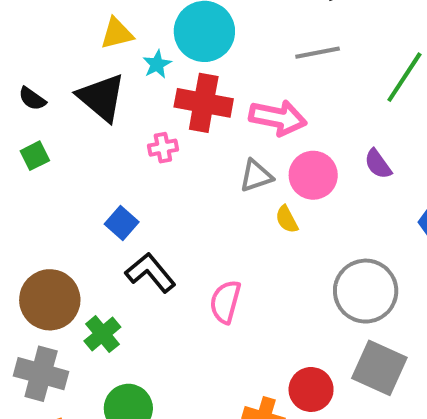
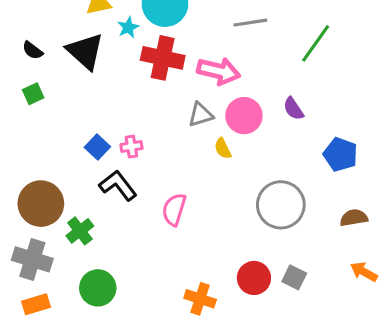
pink cross: (163, 148) -> (131, 147), moved
gray square: (379, 368) -> (294, 277), moved, size x0.6
red circle: (311, 389) -> (254, 278), moved

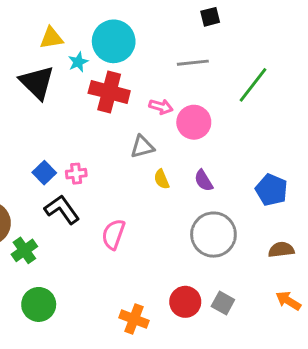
pink arrow: (219, 71) -> (161, 107), size x0.6
purple semicircle: (293, 109) -> (204, 181), moved
pink circle: (244, 116) -> (194, 122), moved

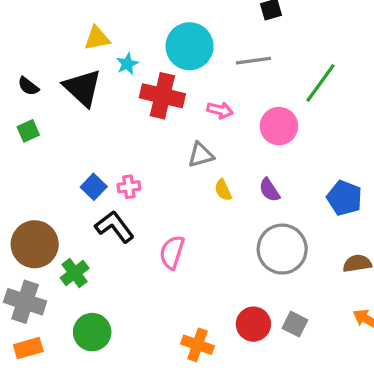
cyan circle: (114, 41) -> (190, 46), moved
pink circle: (194, 122) -> (279, 126), moved

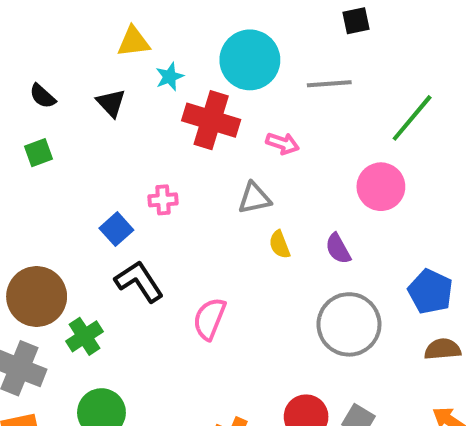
black triangle: (83, 88) -> (111, 103), size x0.6
pink circle: (279, 126) -> (381, 187), moved
pink cross: (129, 187) -> (163, 200), moved
blue pentagon: (344, 198) -> (430, 292), moved

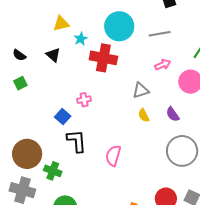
pink arrow: (283, 143) -> (163, 65), moved, turned -35
gray triangle: (254, 198) -> (141, 90), moved
black L-shape: (139, 281) -> (77, 141), turned 35
green cross: (85, 336) -> (53, 171), turned -30

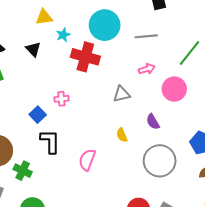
yellow semicircle: (144, 115) -> (122, 135), moved

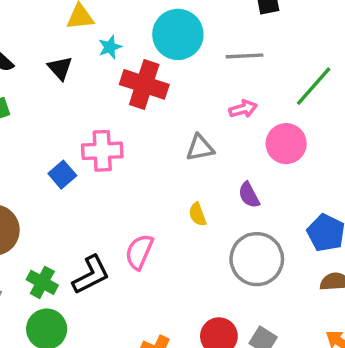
pink cross: (61, 99) -> (102, 151), size x1.6
black L-shape: (50, 141) -> (91, 275), moved, turned 60
green cross: (23, 171) -> (42, 282), moved

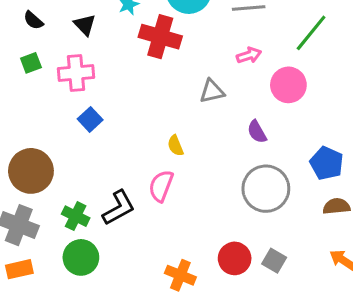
pink cross: (102, 151) -> (76, 73), moved
yellow semicircle: (197, 214) -> (175, 146), moved

